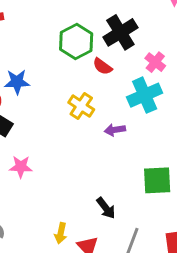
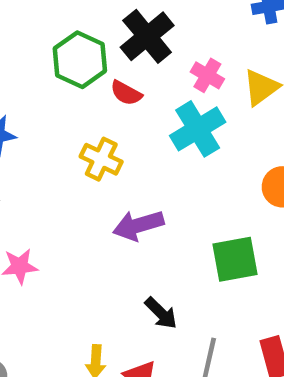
purple arrow: (115, 130) -> (138, 225), moved, size x1.5

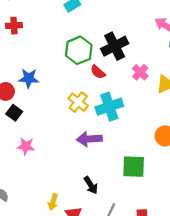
cyan cross: (198, 129) -> (109, 107), moved

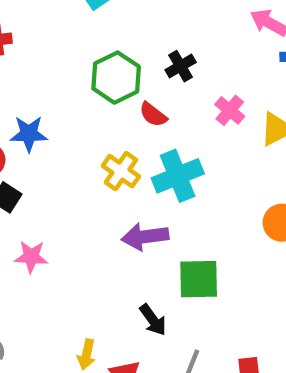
black cross: (115, 46) -> (181, 66), size x0.6
green square: (134, 167) -> (199, 279), moved

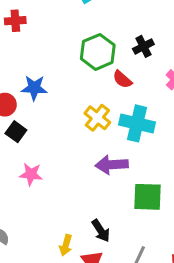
cyan cross: (178, 176) -> (137, 123), turned 32
black arrow: (153, 320) -> (101, 231), moved

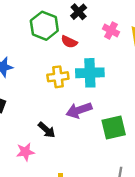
yellow cross: (97, 118) -> (58, 77), turned -30
pink star: (31, 174) -> (25, 152), moved
black arrow: (101, 231) -> (47, 130), moved

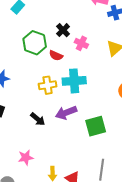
pink cross: (111, 30) -> (81, 43), moved
black arrow: (47, 130) -> (38, 119), moved
pink star: (25, 152) -> (26, 158), moved

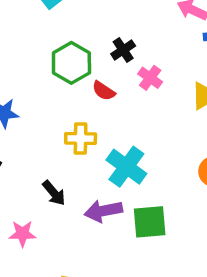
cyan cross: (74, 81) -> (126, 167), moved, turned 30
purple arrow: (66, 113) -> (103, 211), moved
pink star: (26, 158) -> (22, 234), moved

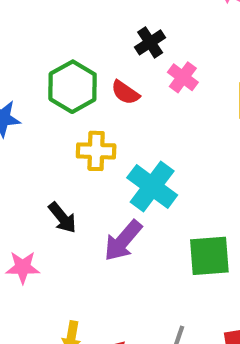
green hexagon: (71, 63) -> (73, 87), moved
purple arrow: (103, 211) -> (123, 241), turned -39
green square: (150, 222) -> (209, 256), moved

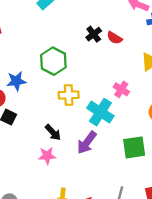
pink cross: (183, 77) -> (121, 89), moved
red semicircle: (125, 92) -> (115, 38), moved
pink star: (23, 267) -> (47, 156), moved

